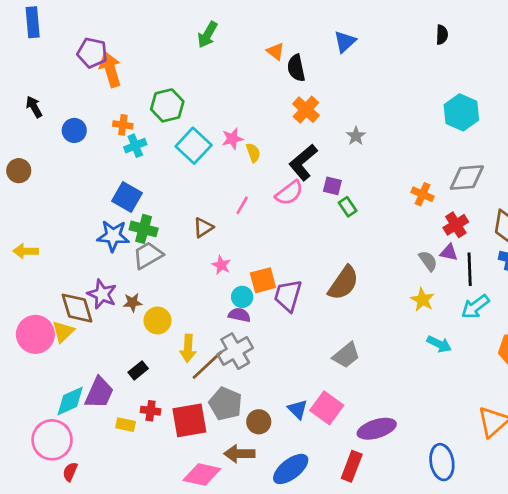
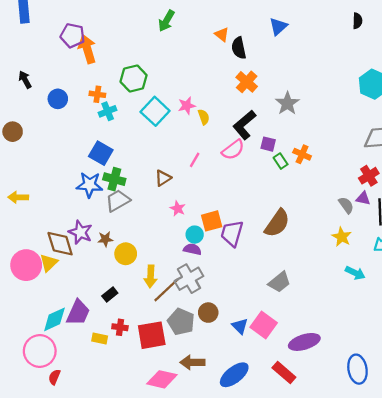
gray star: (356, 136) -> (287, 103), size x1.5
orange cross: (422, 194) -> (302, 154), moved
brown circle: (259, 422) -> (208, 313), moved
red rectangle: (352, 466) -> (284, 372), turned -70

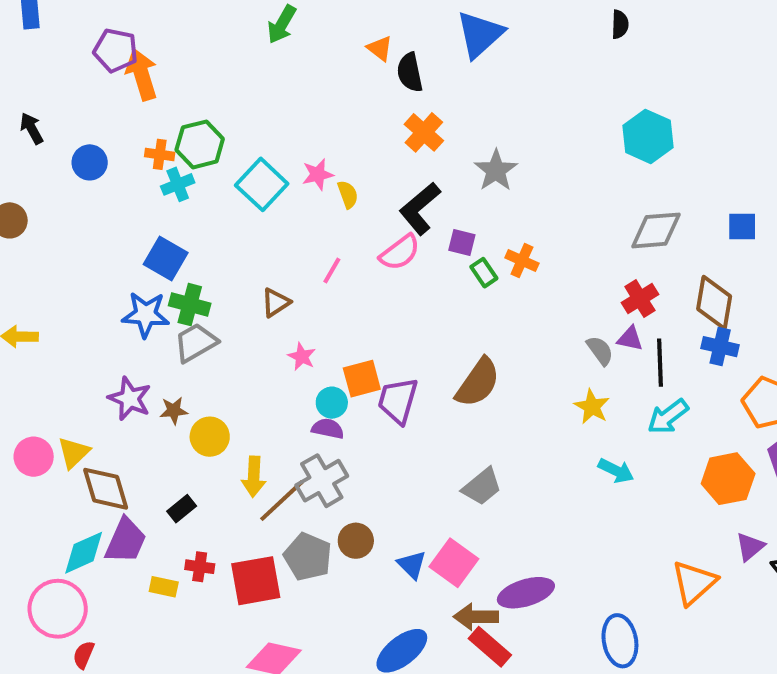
blue triangle: (278, 26) -> (480, 34), size x1.5
green hexagon: (134, 78) -> (200, 144), moved
brown diamond: (60, 244) -> (106, 489), moved
pink circle: (26, 265) -> (34, 457), size x0.7
brown arrow: (192, 362) -> (476, 617), moved

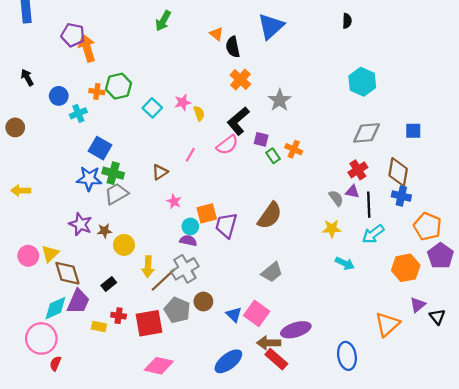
cyan cross: (178, 184) -> (78, 113), moved
cyan square: (262, 184) -> (152, 108), size x0.7
yellow star: (592, 407) -> (332, 229), turned -30

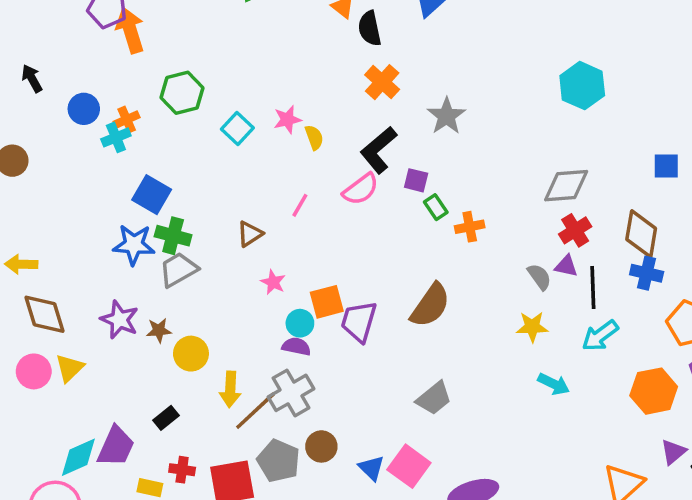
orange cross: (97, 92) -> (127, 120), moved, turned -32
gray diamond: (367, 133) -> (566, 186), moved
orange cross: (294, 149) -> (470, 227), moved, turned -35
brown diamond: (67, 273) -> (44, 314), moved

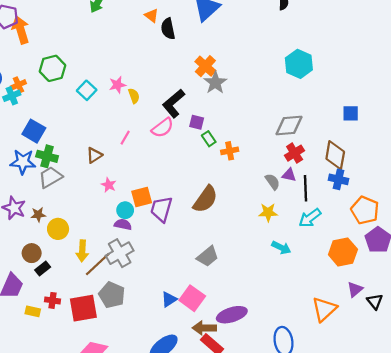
orange cross: (382, 82) -> (205, 66), moved
brown circle: (321, 446) -> (32, 253), moved
blue triangle: (371, 468) -> (169, 299), turned 42

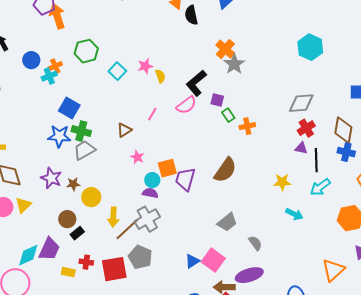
gray semicircle: (273, 182) -> (255, 243), moved

